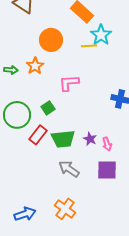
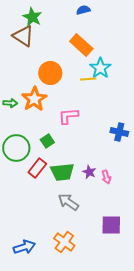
orange star: (35, 66) -> (34, 99), size x1.4
purple square: (107, 170) -> (111, 225), moved

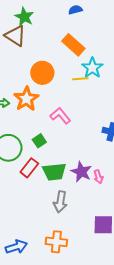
pink L-shape: (68, 116) -> (60, 116), turned 55
purple star: (89, 172) -> (81, 172), size x1.5
gray arrow: (68, 202) -> (60, 202), turned -115
orange cross: (64, 242) -> (56, 242), turned -30

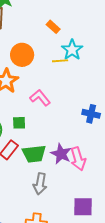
orange rectangle: (73, 45) -> (53, 27), size x0.6
green square: (39, 141) -> (19, 123), turned 32
pink arrow: (98, 177) -> (78, 159), size x1.6

